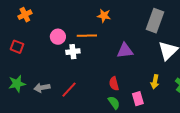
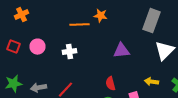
orange line: (87, 36) -> (80, 25), moved
pink circle: (58, 37) -> (38, 47), moved
yellow arrow: (155, 82) -> (152, 82), turned 88

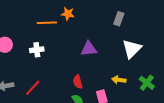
gray rectangle: (152, 21) -> (119, 19), size x0.6

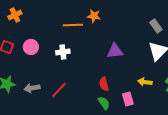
gray rectangle: (119, 19) -> (156, 26), moved, turned -56

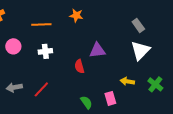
orange line: (73, 25) -> (41, 24), moved
red semicircle: (104, 84) -> (79, 66), moved

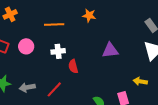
red semicircle: (79, 66) -> (73, 66), moved

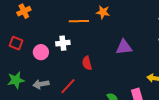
orange line: (54, 24) -> (79, 21), moved
pink circle: (26, 46) -> (41, 52), moved
white cross: (58, 51) -> (63, 43), moved

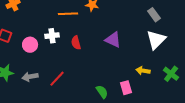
purple triangle: (124, 47) -> (113, 40), turned 30
red semicircle: (87, 63) -> (76, 43), moved

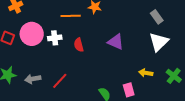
pink circle: (30, 45) -> (32, 34), moved, size x1.5

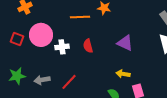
white cross: (55, 38) -> (62, 47), moved
yellow arrow: (146, 73) -> (123, 74), moved

